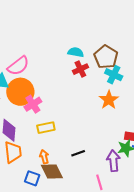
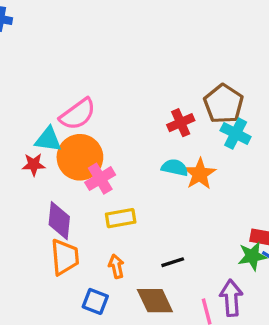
cyan semicircle: (76, 52) -> (175, 168), moved
orange star: (109, 100) -> (200, 174), moved
purple arrow: (113, 161) -> (231, 298), moved
brown diamond: (52, 171) -> (155, 301), moved

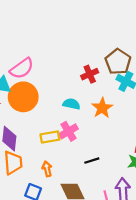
cyan semicircle: (175, 168) -> (71, 104), moved
pink cross: (100, 179) -> (68, 131), moved
black line: (173, 262) -> (92, 161), moved

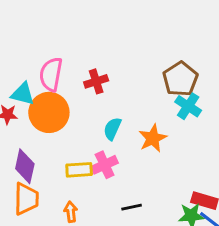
pink semicircle: (22, 68) -> (51, 74), turned 130
red cross: (90, 74) -> (96, 81), moved
cyan semicircle: (71, 104) -> (112, 129), turned -84

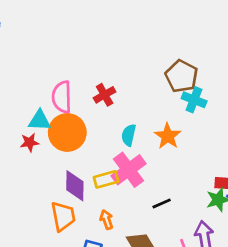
pink cross: (105, 165) -> (129, 170), size x1.4
purple diamond: (25, 166) -> (75, 186), moved

